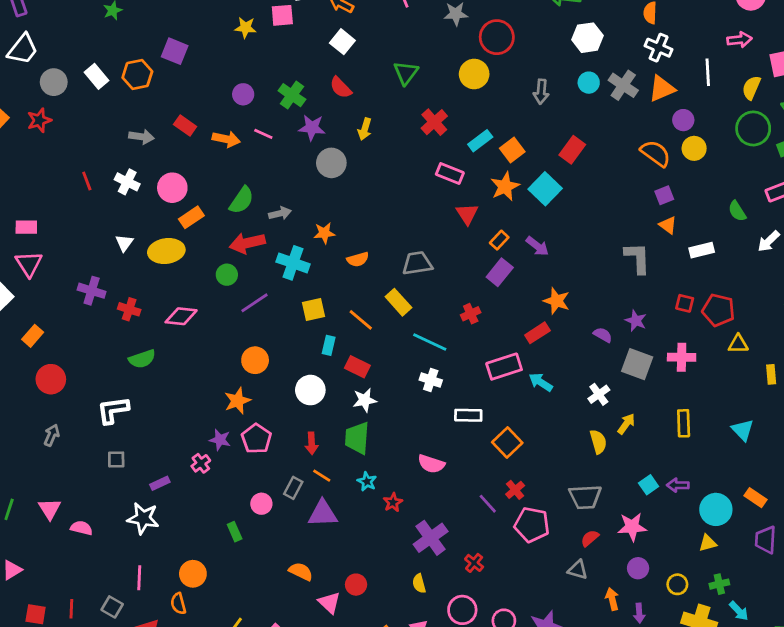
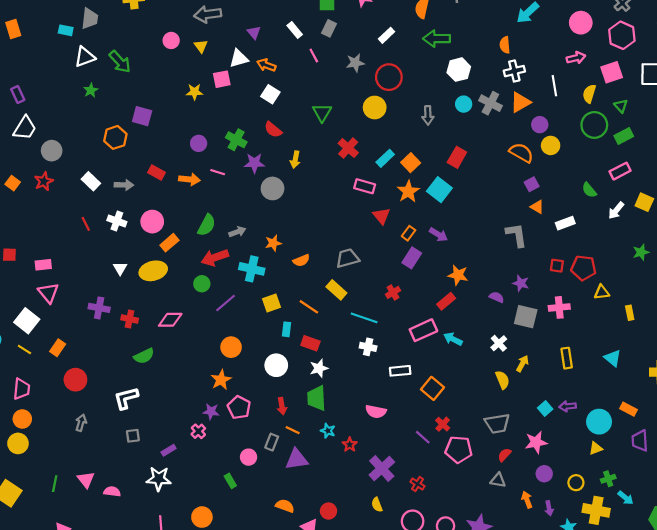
white cross: (659, 48) -> (514, 71), turned -30
white rectangle: (97, 76) -> (91, 181), moved

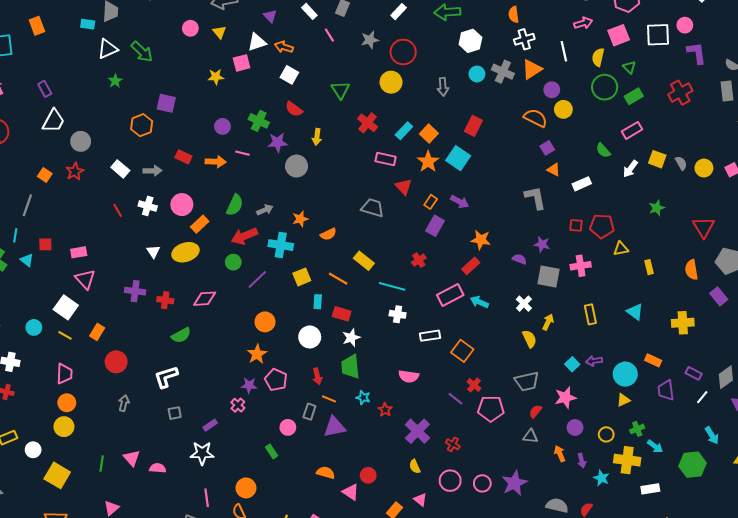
gray trapezoid: (347, 258) -> (373, 208), moved, turned 35

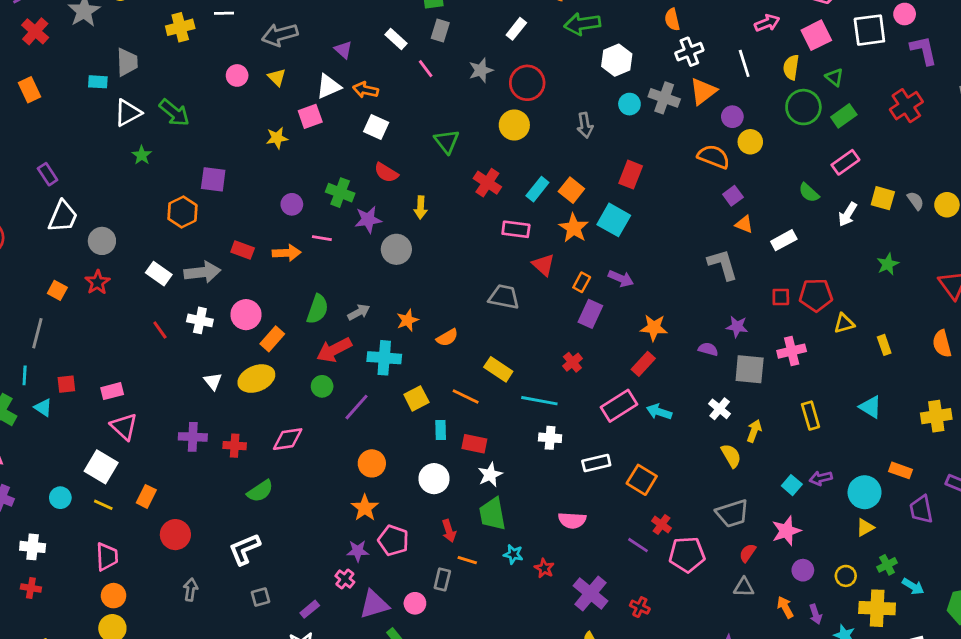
gray arrow: (152, 171) -> (202, 272), size x1.4
purple triangle: (334, 427) -> (374, 604), moved

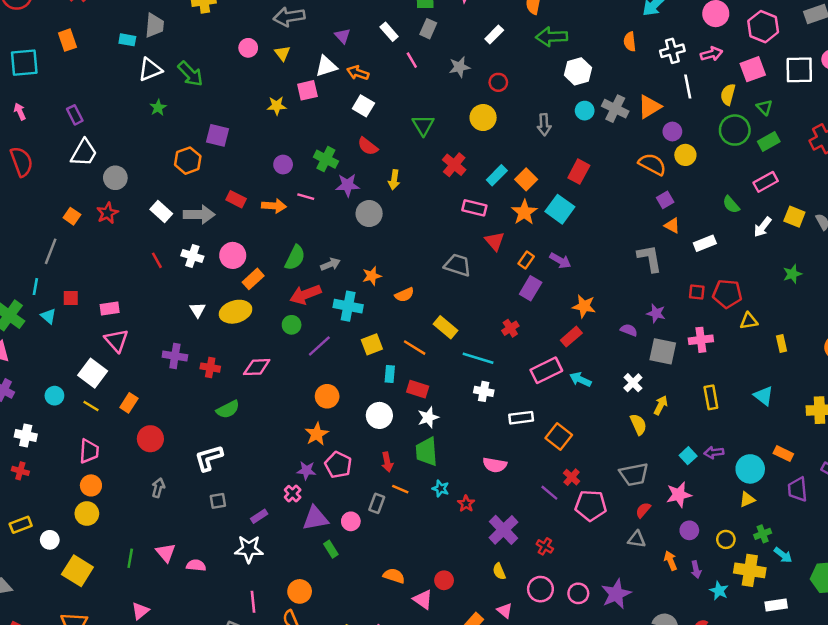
white cross: (689, 52) -> (672, 51), moved
red circle: (527, 83) -> (498, 82), size x0.6

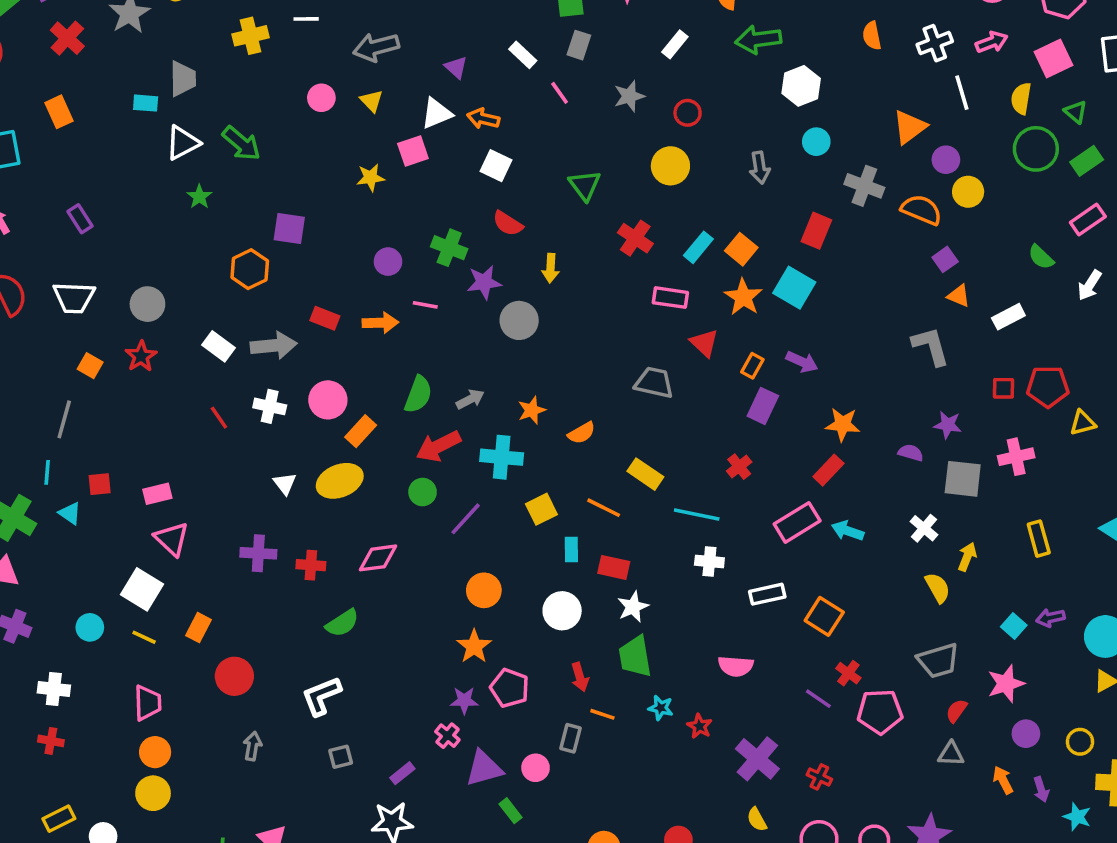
gray cross: (615, 109) -> (864, 186), moved
white trapezoid: (84, 153) -> (74, 298), moved, turned 68

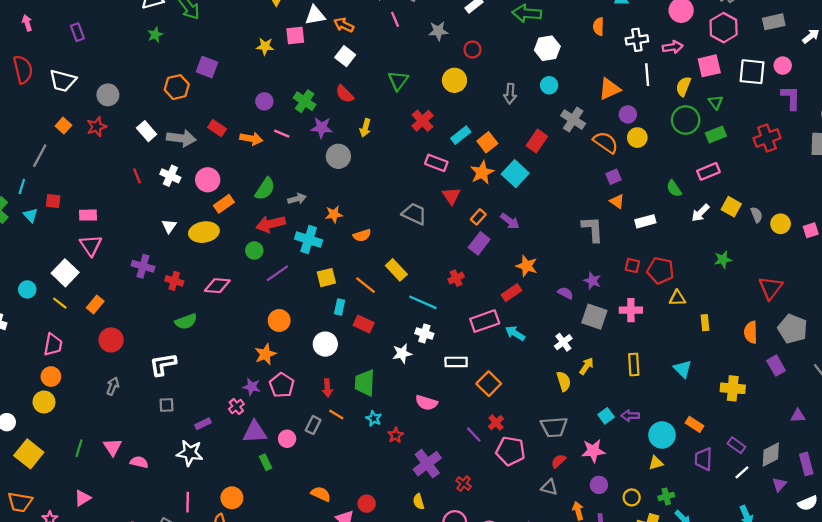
white star: (633, 607) -> (402, 353), moved

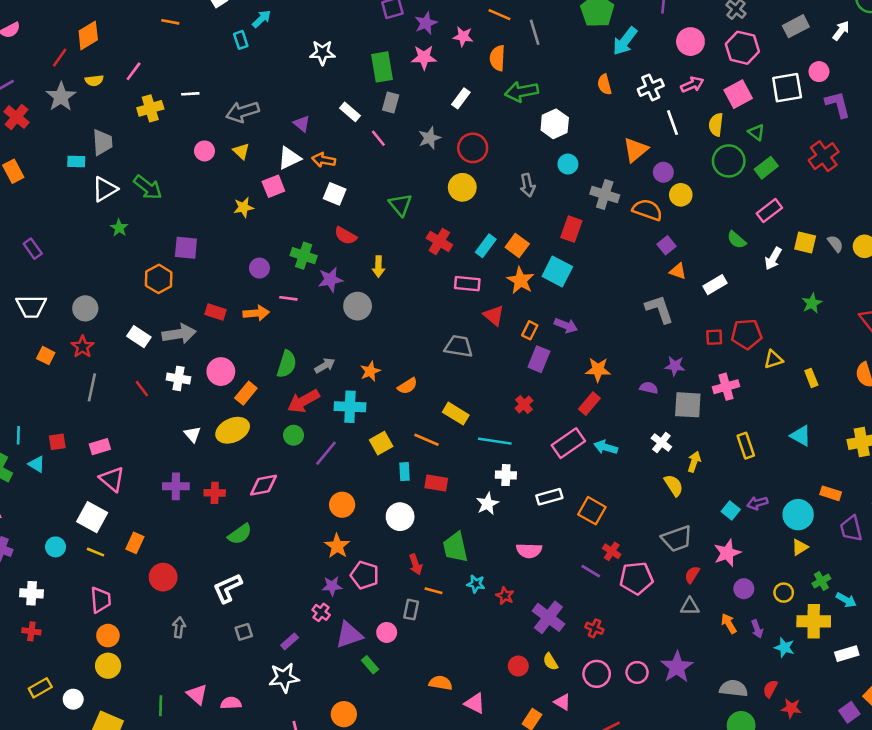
red circle: (472, 49) -> (473, 148), size x1.5
gray line: (40, 156) -> (92, 387), moved
red circle: (367, 504) -> (518, 666), moved

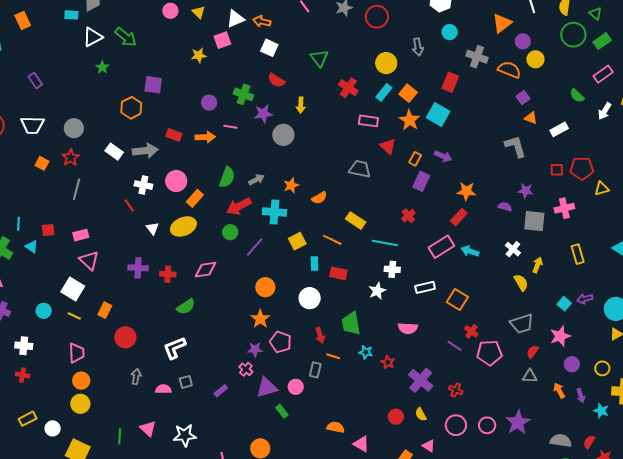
yellow circle: (462, 187) -> (386, 63), moved
red line: (142, 389) -> (129, 205), moved
white star: (284, 678) -> (185, 435), moved
pink semicircle: (231, 703) -> (163, 389), moved

